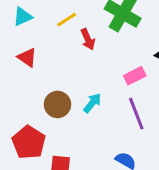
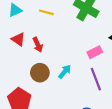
yellow line: (67, 20) -> (46, 12), turned 48
red arrow: (88, 39) -> (38, 45), moved

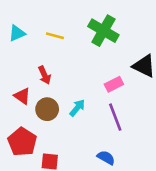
red triangle: (18, 39) -> (22, 96), moved

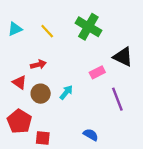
yellow line: (55, 36) -> (47, 31), turned 32
red arrow: (44, 75) -> (38, 65), turned -80
purple line: (115, 117) -> (117, 99), moved

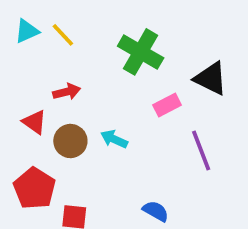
green cross: (88, 27) -> (141, 52), moved
yellow line: (47, 31) -> (63, 35), moved
cyan arrow: (66, 92) -> (114, 139), turned -104

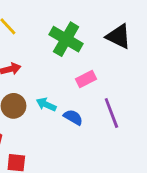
black triangle: (211, 78) -> (119, 36), moved
blue semicircle: (156, 211) -> (73, 117), moved

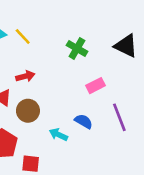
green cross: (66, 39) -> (77, 48), size x0.7
cyan arrow: (46, 104) -> (58, 135), moved

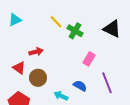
yellow line: (23, 37) -> (56, 22), moved
pink rectangle: (96, 86) -> (89, 59), turned -32

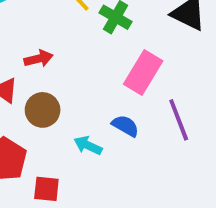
pink rectangle: (89, 59) -> (143, 72), size x1.5

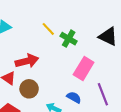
red arrow: (39, 59) -> (27, 61), size x1.5

